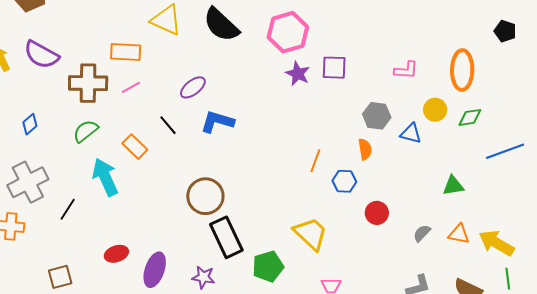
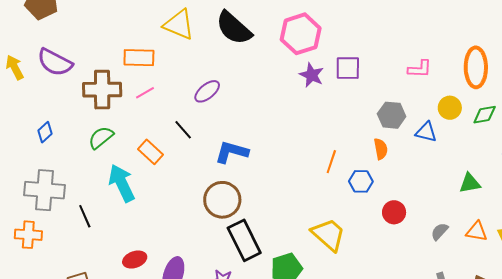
blue L-shape: (217, 122) -> (232, 152), moved
gray cross: (28, 182) -> (44, 190), turned 33
black line: (68, 209) -> (85, 216), turned -55

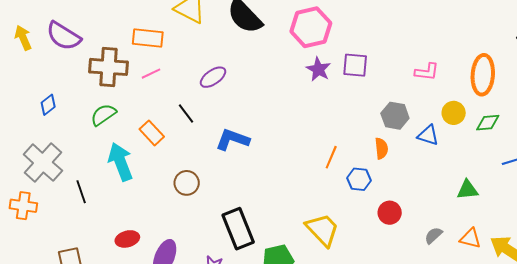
gray cross: (44, 190) -> (43, 163), turned 33
brown circle: (222, 200) -> (187, 183), moved, size x0.7

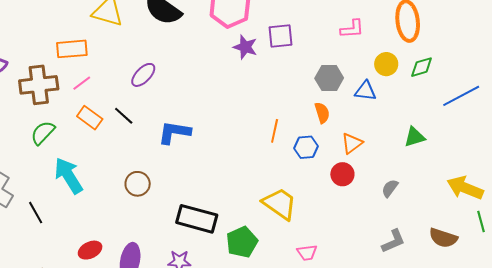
orange rectangle: (152, 133) -> (90, 118), moved
black rectangle: (238, 229) -> (197, 219), turned -42
orange triangle: (470, 238) -> (352, 143), moved, turned -40

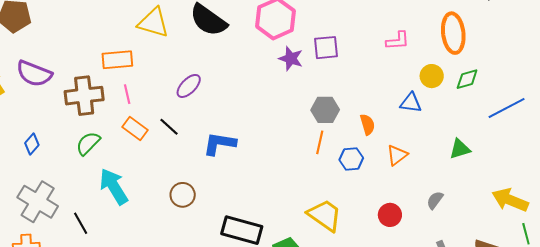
gray hexagon: (329, 78) -> (325, 110), moved
pink line: (82, 83) -> (127, 94), turned -66
red circle: (342, 174) -> (390, 215), moved

